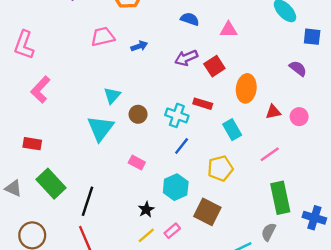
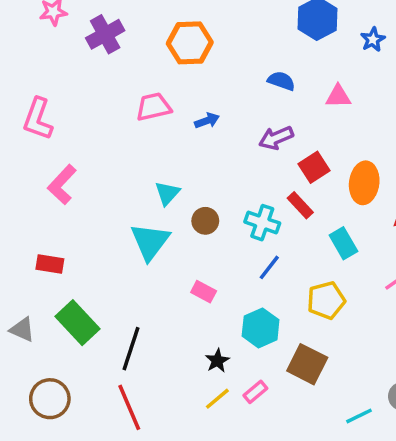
red square: (214, 66) -> (314, 167), moved
red rectangle: (203, 104) -> (300, 205), turned 30

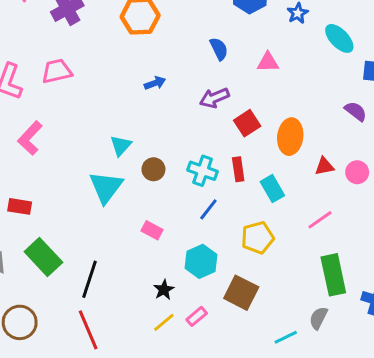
blue semicircle: (281, 81) -> (219, 49), turned 45
pink trapezoid: (153, 107) -> (57, 71), moved
red rectangle: (300, 205) -> (238, 169), moved, turned 35

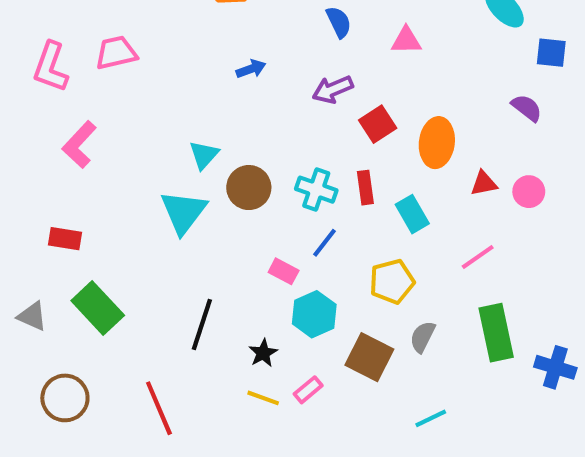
brown circle: (153, 169) -> (249, 188), size x1.4
pink rectangle: (152, 230) -> (284, 271), moved
black line: (90, 279) -> (202, 324), moved
gray semicircle: (318, 318) -> (423, 337), moved
yellow line: (164, 322) -> (263, 398), turned 60

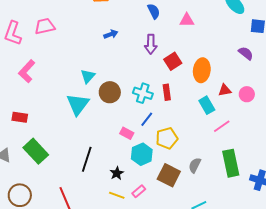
purple arrow: (333, 89) -> (151, 44), turned -66
cyan rectangle: (412, 214) -> (207, 105), moved
yellow pentagon: (392, 282) -> (167, 138), moved

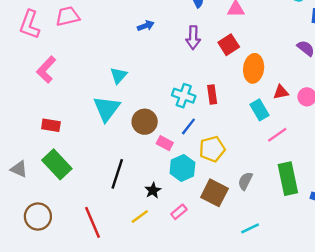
red square: (173, 61) -> (229, 45), moved
brown circle: (110, 92) -> (145, 122), moved
red rectangle: (20, 117) -> (51, 125), moved
yellow line: (117, 195) -> (140, 217), moved, turned -56

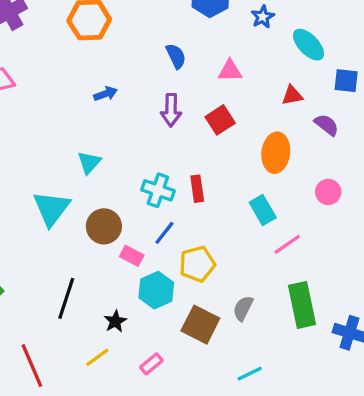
orange ellipse: (254, 68) -> (276, 153), moved
cyan triangle: (119, 75) -> (89, 162), moved
red triangle: (281, 92) -> (292, 95), moved
pink rectangle: (179, 212) -> (151, 364), moved

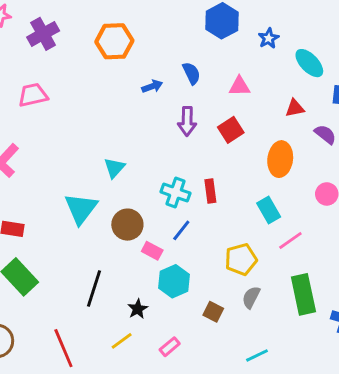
blue arrow: (106, 94) -> (152, 86), moved
yellow pentagon: (197, 264) -> (241, 259), moved
brown square: (200, 325) -> (213, 312), size x0.6

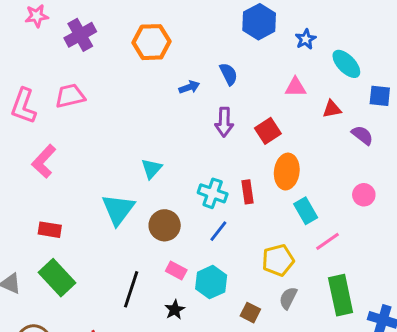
pink triangle: (239, 86) -> (295, 87), moved
orange ellipse: (280, 159) -> (287, 172), moved
pink rectangle: (152, 251) -> (176, 270), moved

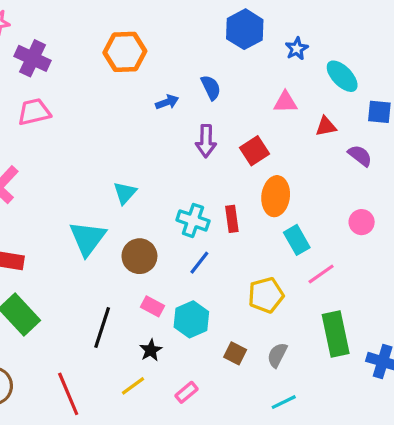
purple cross: (80, 35) -> (32, 58), moved, turned -36
gray semicircle: (288, 298) -> (277, 355), moved

